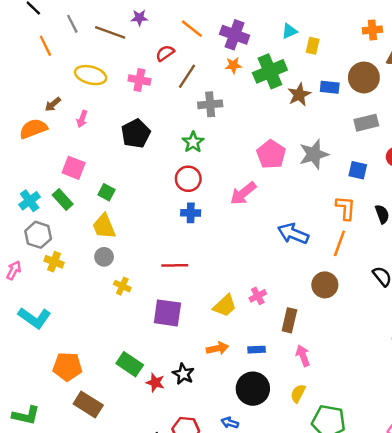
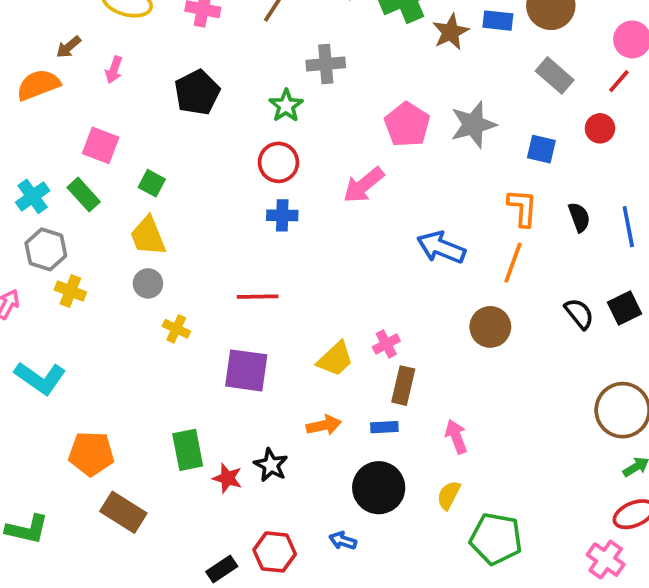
gray cross: (210, 104) -> (326, 64), moved
gray rectangle: (366, 123) -> (555, 75), turned 55
brown rectangle: (289, 320) -> (403, 386), moved
green rectangle: (130, 364) -> (188, 450), turned 45

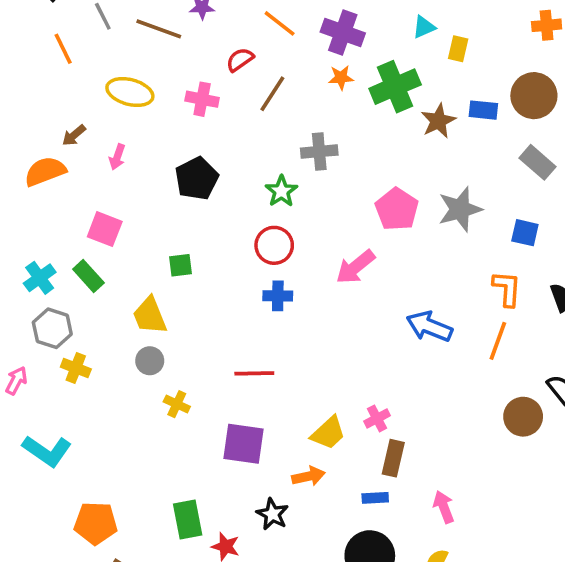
green square: (152, 183) -> (180, 265), moved, turned -35
brown circle: (490, 327) -> (523, 417), moved
orange arrow: (324, 425) -> (308, 476), moved
black star: (271, 465) -> (272, 514), moved

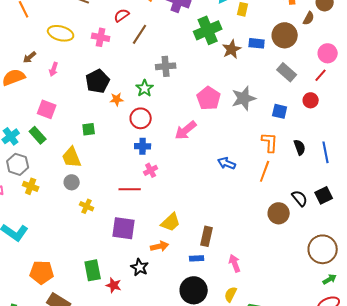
orange star: (341, 78) -> (117, 99), moved
blue arrow: (429, 326) -> (227, 163), size x0.7
pink cross: (377, 418) -> (151, 170), moved

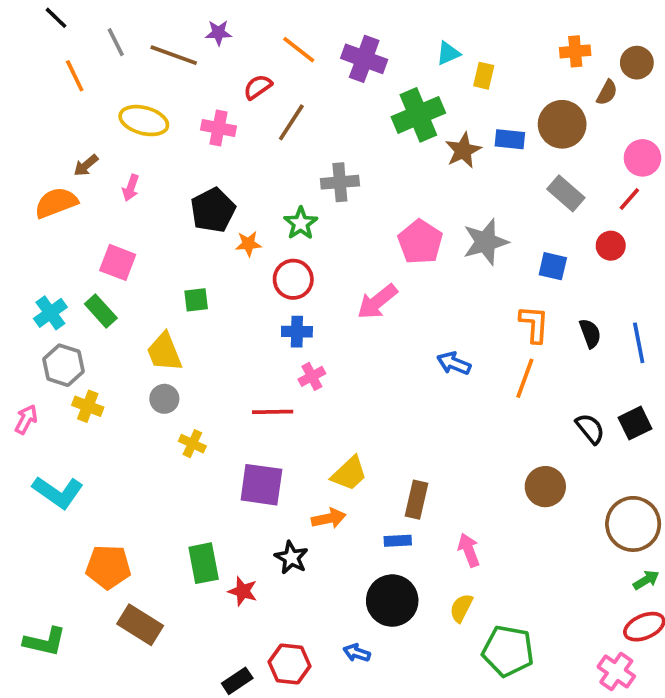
brown circle: (279, 213) -> (545, 487), moved

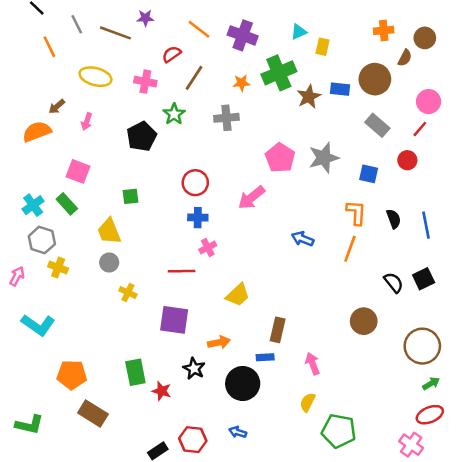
green star: (301, 223) -> (174, 114), moved
orange star: (248, 244) -> (241, 83), moved
yellow trapezoid: (349, 474) -> (238, 295), moved
black circle: (392, 601) -> (243, 384), moved

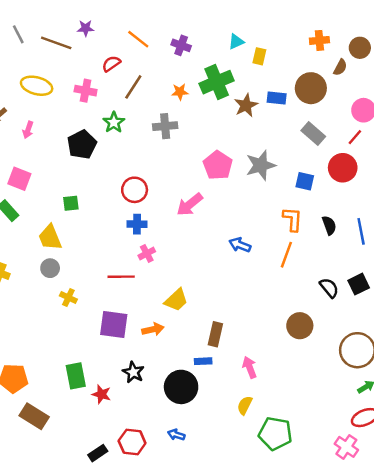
purple cross: (243, 35) -> (181, 45), size x0.7
red circle: (407, 160) -> (343, 168), size x1.5
orange arrow: (219, 342) -> (153, 329), moved

